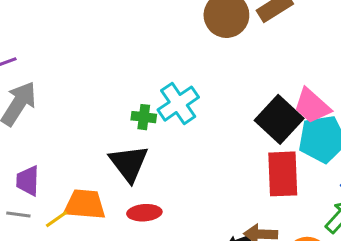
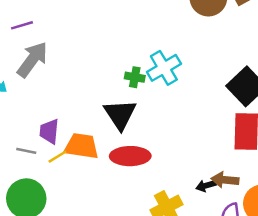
purple trapezoid: (28, 181) -> (49, 131), moved
red ellipse: (144, 213) -> (130, 156), size x1.4

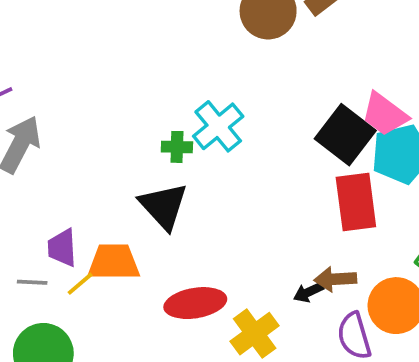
red ellipse: (130, 156) -> (195, 303), moved

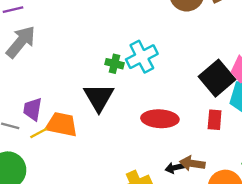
red rectangle: (356, 202) -> (215, 120), size x0.6
red ellipse: (195, 303) -> (160, 119), moved

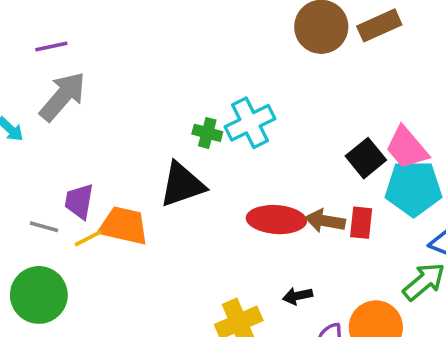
black square: (217, 78) -> (366, 158), size x0.7
black triangle: (99, 97) -> (182, 185), turned 40
brown arrow: (192, 163) -> (325, 221), moved

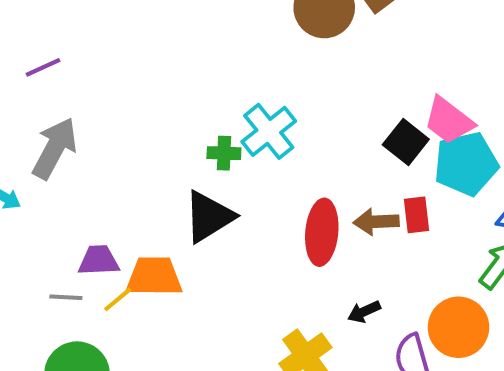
purple line: (51, 46) -> (43, 67), moved
purple trapezoid: (79, 201) -> (99, 260), turned 90
red ellipse: (276, 220) -> (322, 232), turned -76

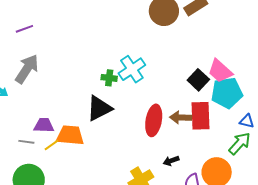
red rectangle: (416, 215) -> (201, 116), size x1.6

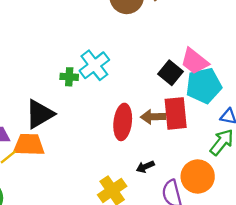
black triangle: (99, 108) -> (40, 114), moved

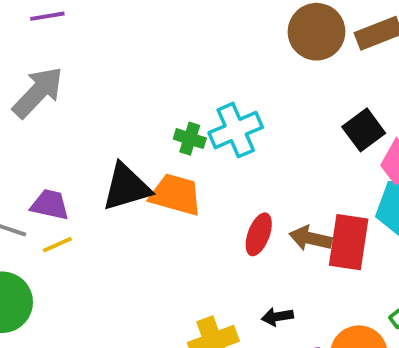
black square: (171, 73) -> (364, 130), moved
red ellipse: (123, 122) -> (259, 234), size x0.7
orange trapezoid: (29, 145) -> (176, 195), moved

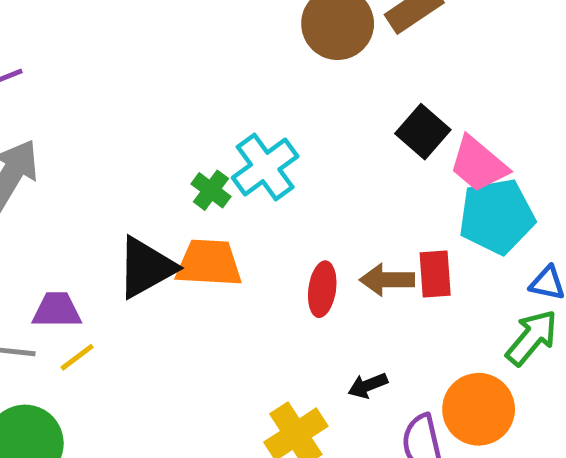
green cross: (190, 139) -> (211, 190), turned 32
red rectangle: (349, 242) -> (435, 274), size x0.7

